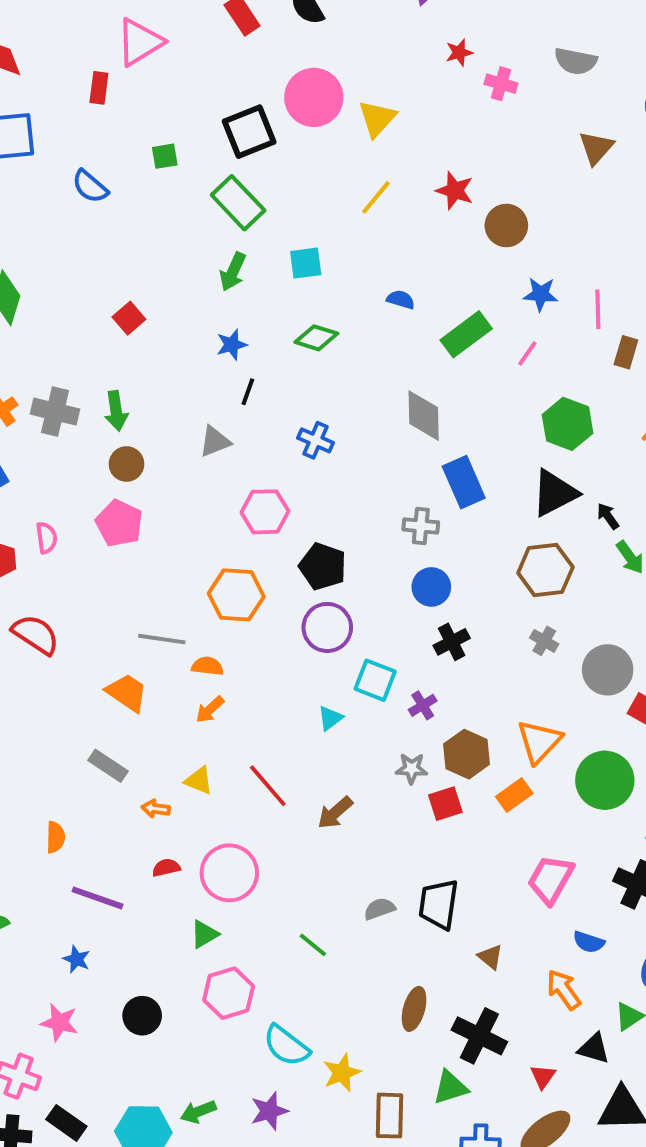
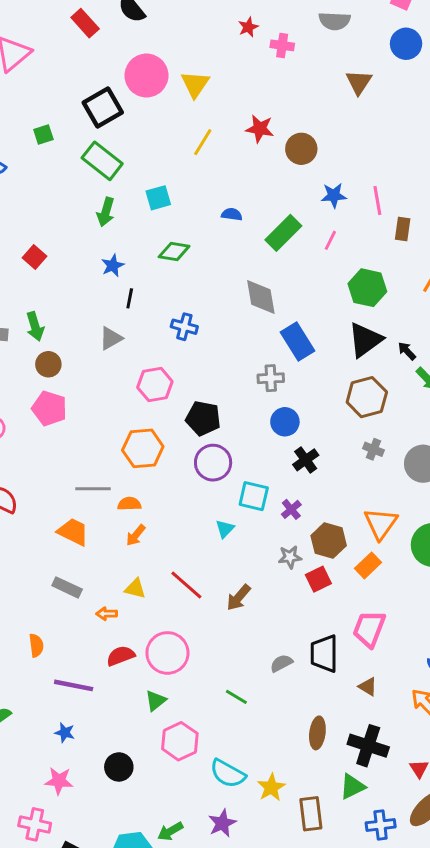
red semicircle: (166, 868) -> (121, 656), size x1.4
pink trapezoid: (551, 879) -> (369, 629), moved

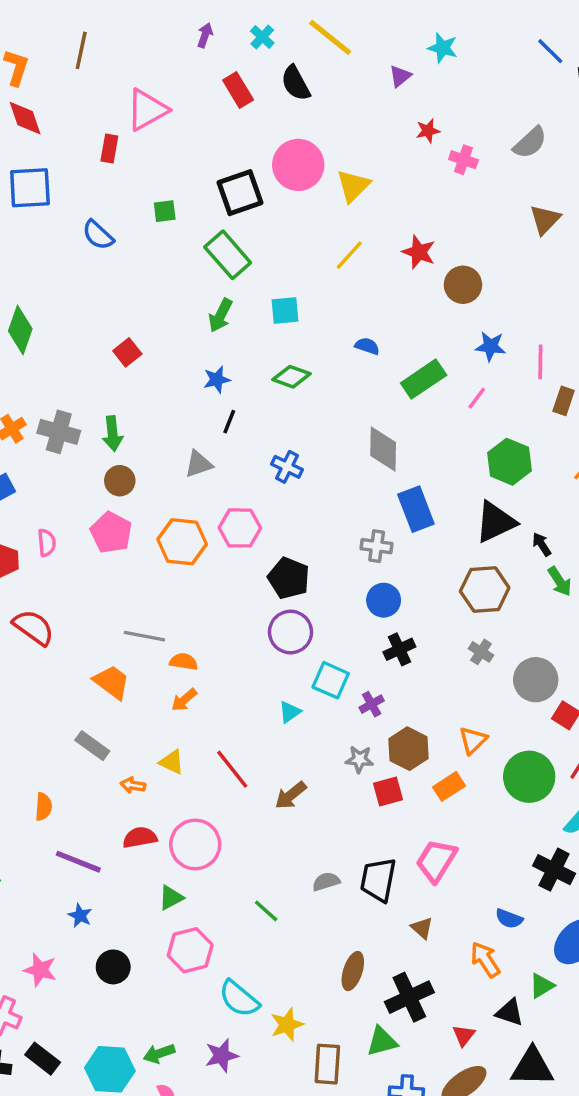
gray semicircle: (334, 21) -> (530, 143), turned -56
orange hexagon: (143, 448) -> (182, 542), moved
orange triangle: (381, 524) -> (473, 740), size x0.7
blue star: (65, 733) -> (80, 916), moved
black cross: (368, 746) -> (409, 997), turned 36

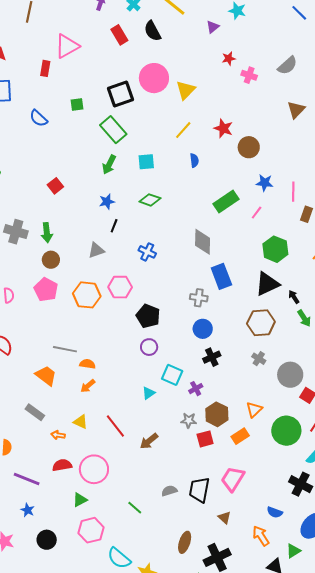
blue semicircle: (367, 346) -> (194, 160), moved, turned 64
purple circle: (290, 632) -> (149, 347), size x0.7

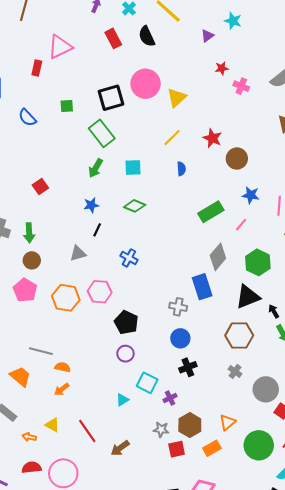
gray diamond: (203, 242) -> (218, 257), moved, turned 36

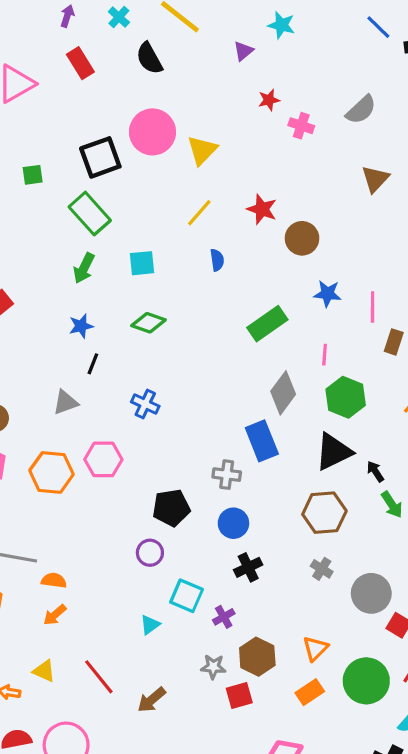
red rectangle: (113, 38) -> (80, 63), moved
pink line: (241, 225) -> (325, 355), moved, turned -32
black pentagon: (126, 322) -> (171, 508), moved, turned -30
orange rectangle: (212, 448) -> (310, 692), moved

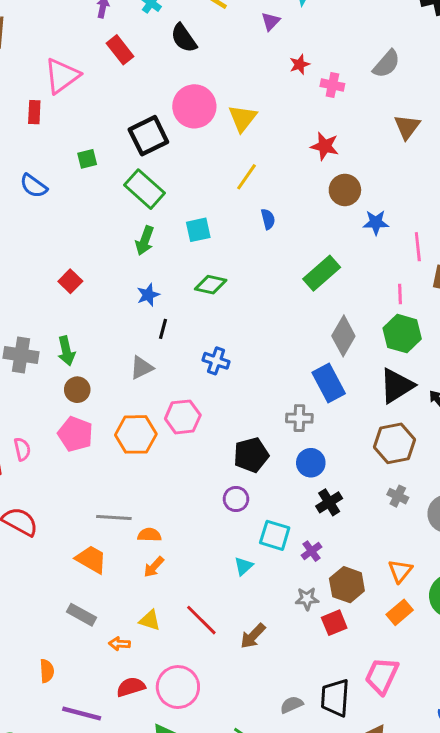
red star: (262, 209) -> (325, 146), moved
blue star: (327, 294) -> (376, 223), moved
pink line: (325, 355) -> (400, 294), moved

